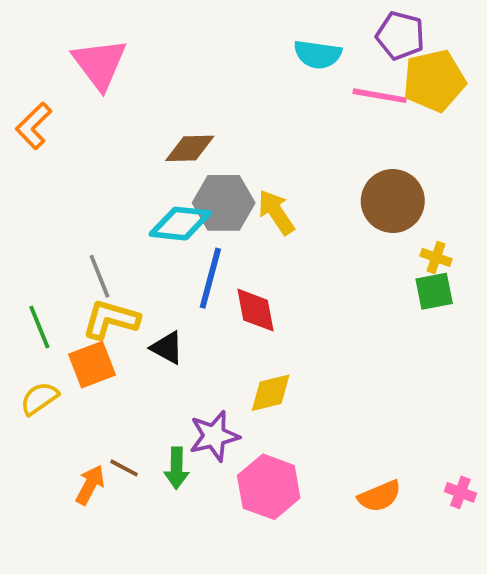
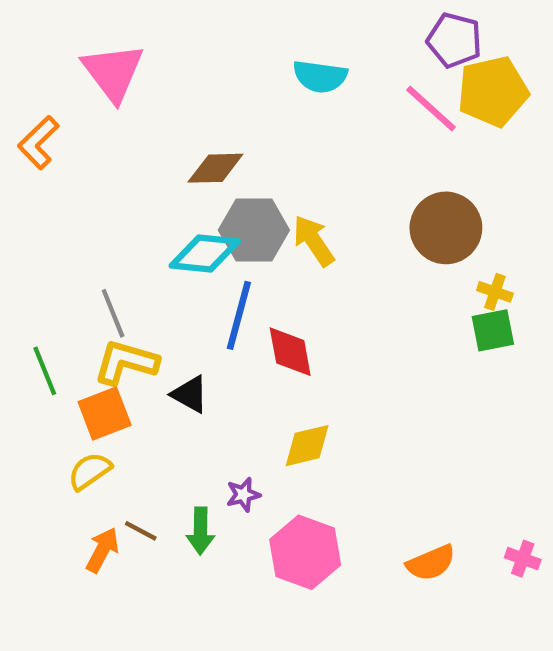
cyan semicircle: (318, 54) -> (320, 76), moved
pink line: (380, 96) -> (431, 108), turned 32
yellow semicircle: (39, 398) -> (90, 471), moved
purple star: (214, 436) -> (243, 495), size x0.6

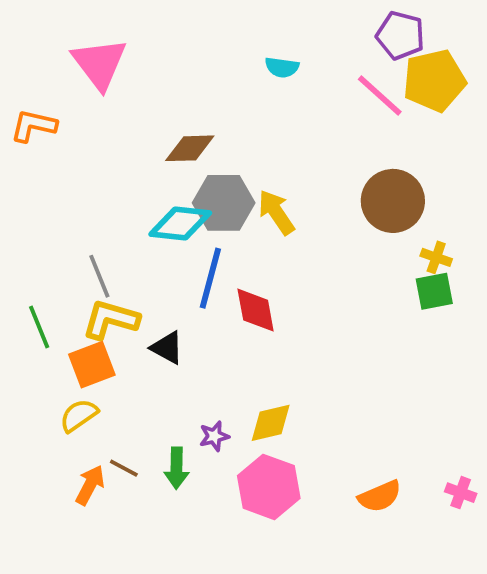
cyan semicircle: (320, 76) -> (282, 67), size x0.7
orange L-shape: (38, 143) -> (34, 126), turned 57
yellow diamond: (307, 446) -> (271, 423), moved

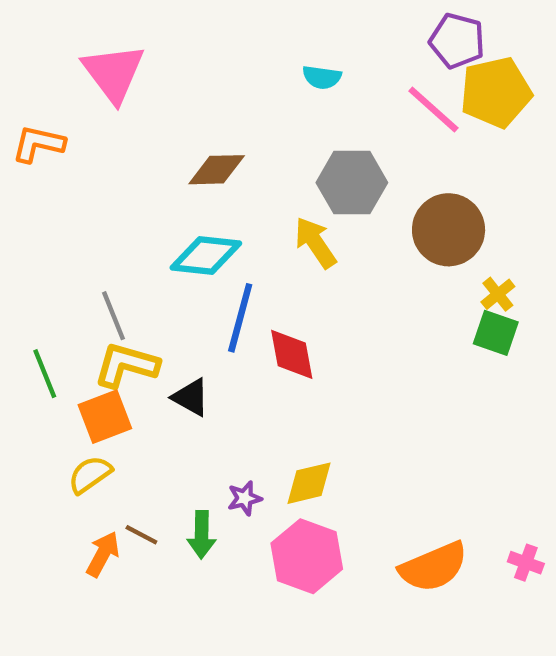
gray hexagon: (224, 203) -> (352, 183), moved
yellow cross: (436, 257) -> (498, 294), turned 32
green square: (434, 291) -> (496, 333), turned 30
orange semicircle: (380, 496) -> (433, 567), size x1.4

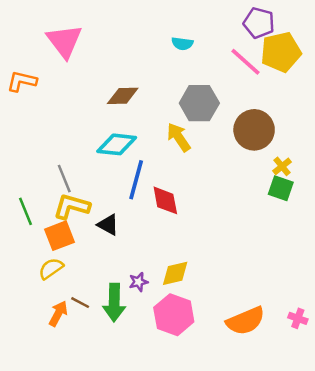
green arrow: (202, 535) -> (114, 303), size x1.4

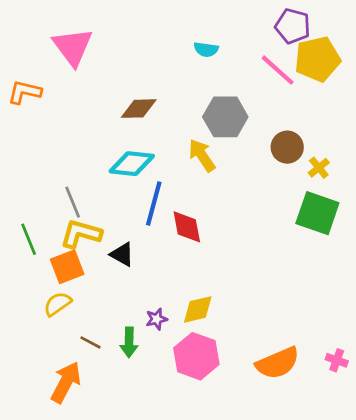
brown circle: (254, 130) -> (287, 147), size x0.7
yellow cross: (282, 166) -> (319, 168), moved
green square: (281, 188) -> (317, 213), size x1.5
green arrow: (114, 303) -> (129, 342), size x0.7
orange arrow: (58, 314) -> (66, 382), moved, size x1.4

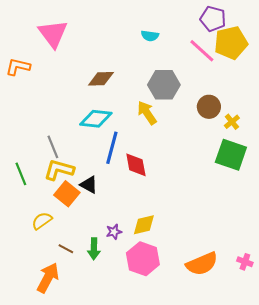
orange square: (67, 267) -> (67, 194), moved, turned -30

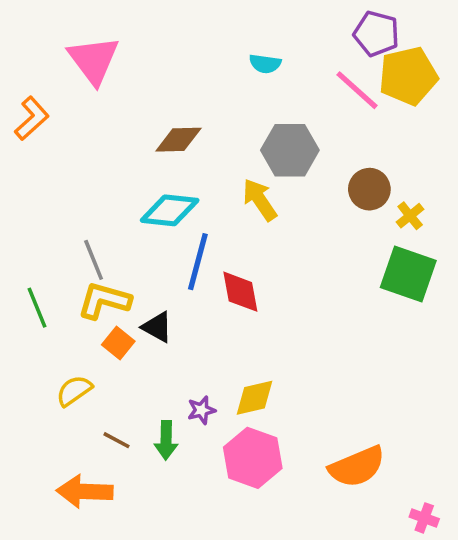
orange L-shape: (18, 67) -> (32, 118), turned 125
orange square: (67, 194) -> (118, 343), size x0.7
pink cross: (245, 262) -> (424, 518), moved
orange arrow: (48, 278) -> (85, 491), turned -116

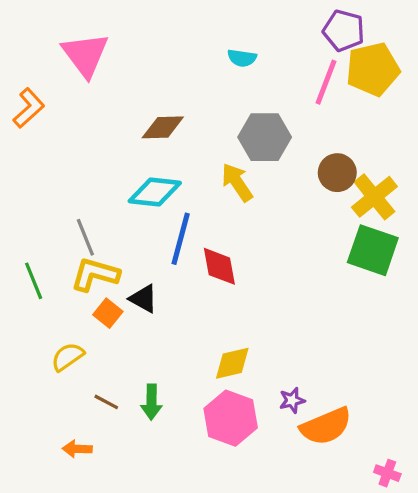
pink line: (357, 90) -> (326, 82), turned 69
yellow cross: (410, 216) -> (374, 197), size x1.8
purple star: (201, 410) -> (292, 400), moved
orange arrow: (85, 491) -> (77, 449), size x0.6

